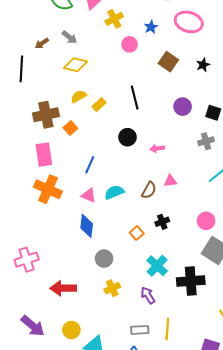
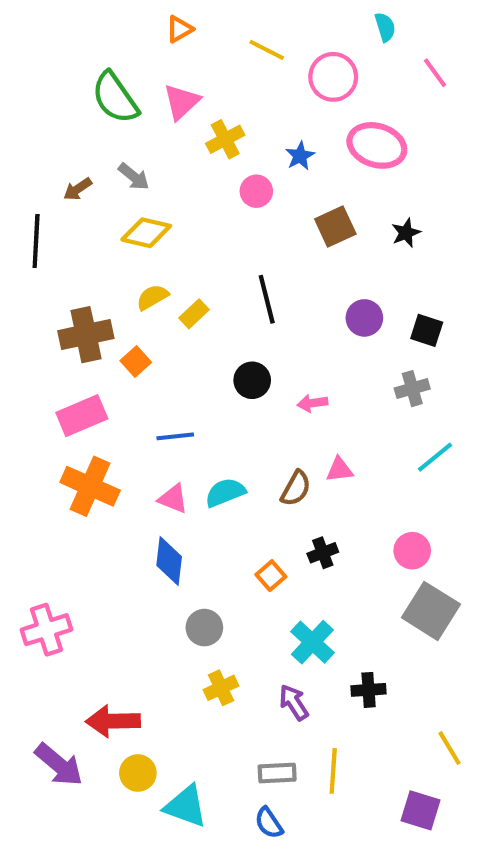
brown square: (168, 62) -> (335, 227), turned 30
pink rectangle: (44, 155) -> (82, 416), turned 75
blue line: (90, 165) -> (175, 436), turned 60
black cross: (191, 281) -> (369, 690), moved, size x0.6
red arrow: (63, 288) -> (113, 721), moved

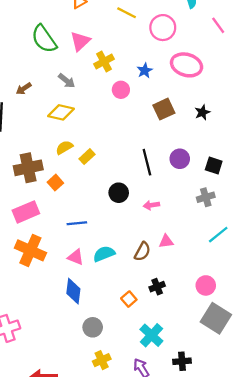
gray arrow: (134, 177) -> (67, 81), moved
black line: (267, 299) -> (147, 162), moved

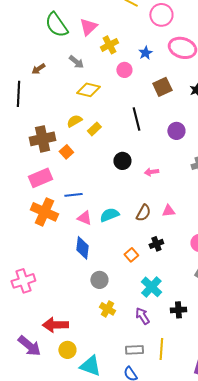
yellow diamond: (61, 112) -> (88, 90), moved
black line: (147, 162) -> (136, 119), moved
blue line: (77, 223) -> (73, 195), moved
pink triangle: (166, 241) -> (168, 211), moved
yellow cross: (102, 360) -> (107, 309), turned -35

